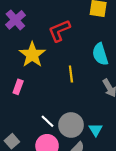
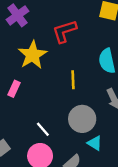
gray circle: (71, 125) -> (82, 119), moved
cyan triangle: (96, 130) -> (95, 143), turned -32

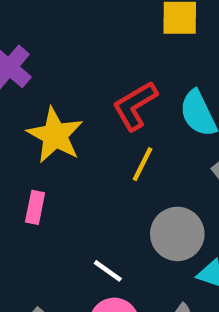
red L-shape: (64, 31) -> (135, 106), moved
yellow line: (73, 80) -> (143, 164), turned 42

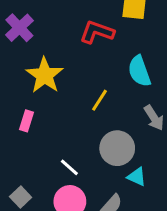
red L-shape: (135, 106) -> (97, 32), moved, turned 44

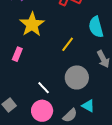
cyan triangle: (137, 177) -> (88, 106), moved

